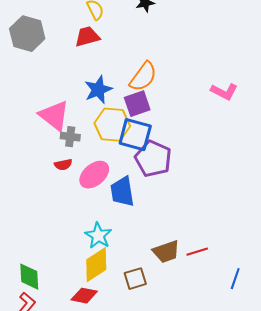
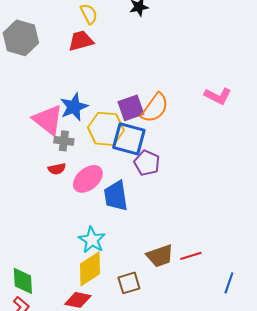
orange semicircle: (143, 77) -> (155, 108), moved
blue star: (98, 90) -> (74, 107), moved
purple pentagon: (153, 159) -> (147, 163), size x0.7

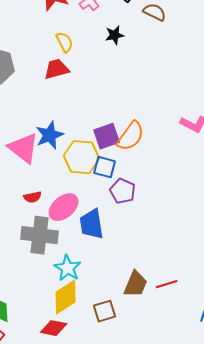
blue square: (129, 139) -> (105, 167), size x0.7
gray cross: (64, 141) -> (40, 235), moved, size x1.8
brown trapezoid: (160, 256) -> (136, 284), turned -48

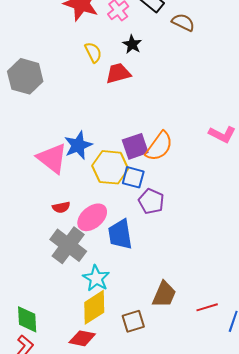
black star: (115, 35) -> (132, 44), moved, turned -30
red trapezoid: (57, 69) -> (118, 73), moved
gray cross: (40, 235) -> (68, 245), turned 30
red line: (167, 284) -> (207, 307), moved

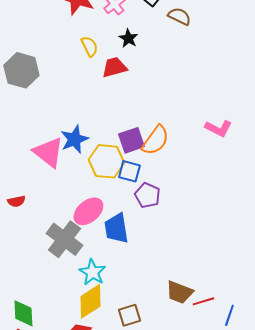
red semicircle: (61, 207) -> (16, 201), moved
brown trapezoid: (164, 294) -> (179, 292), moved, turned 88

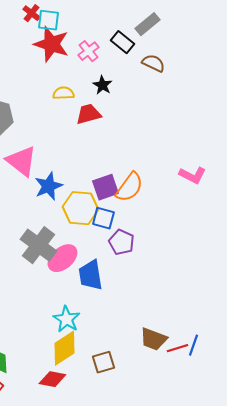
yellow semicircle: (89, 46) -> (63, 93), turned -65
pink triangle: (48, 152) -> (21, 161), moved
gray cross: (64, 239) -> (38, 245), moved
blue line: (229, 315) -> (193, 345), moved

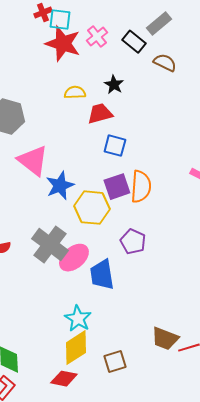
red cross: (31, 13) -> (43, 13), turned 30
pink cross: (88, 51) -> (97, 37), moved
orange semicircle: (129, 187) -> (141, 187), turned -32
blue square: (103, 218) -> (115, 146), moved

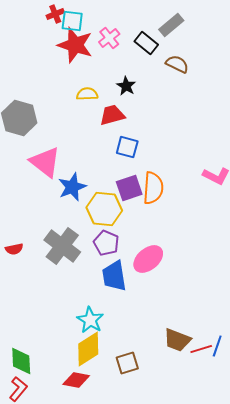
purple pentagon: (133, 242) -> (106, 243), moved
pink ellipse: (74, 258) -> (148, 259), moved

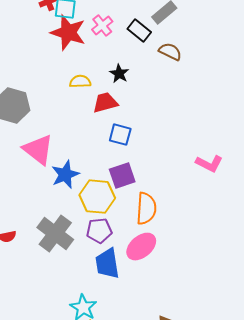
orange semicircle: (153, 188) -> (146, 209), moved
purple pentagon: (106, 243) -> (99, 231), turned -30

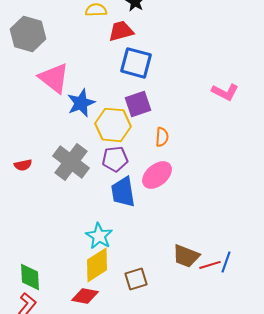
blue square: (120, 135) -> (136, 63), size x1.4
orange semicircle: (146, 209) -> (162, 137), size x0.6

